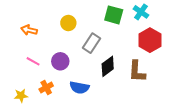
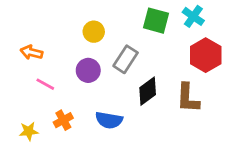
orange arrow: (29, 30) -> (32, 52), moved
purple circle: (60, 61) -> (88, 70), moved

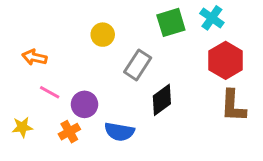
green square: (156, 21) -> (171, 22), turned -32
purple circle: (88, 70) -> (84, 104), moved
brown L-shape: (188, 98) -> (233, 106), moved
yellow star: (29, 131) -> (22, 127), moved

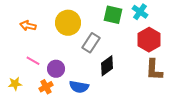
green square: (171, 22) -> (113, 15), turned 30
yellow circle: (103, 35) -> (68, 23), size x1.6
orange arrow: (34, 57) -> (28, 26), moved

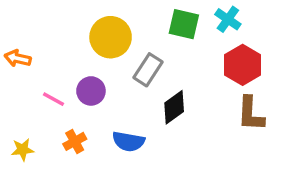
orange arrow: (28, 26) -> (18, 58), moved
purple circle: (56, 69) -> (91, 91), moved
yellow star: (15, 84) -> (23, 150), moved

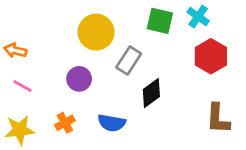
pink line: (54, 99) -> (22, 86), moved
brown L-shape: (251, 114) -> (218, 119), moved
yellow star: (23, 150) -> (20, 130), size x1.5

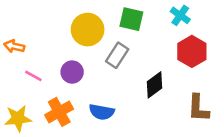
green square: (160, 21) -> (131, 19), moved
pink line: (22, 86) -> (33, 76), moved
black diamond: (151, 93) -> (154, 85), moved
orange cross: (65, 123) -> (59, 112), size x1.5

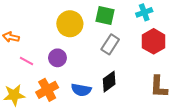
cyan cross: (180, 15) -> (144, 12), turned 35
gray rectangle: (117, 55) -> (110, 44), moved
black diamond: (154, 85) -> (109, 82), moved

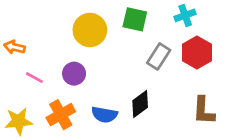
gray rectangle: (110, 44) -> (159, 56), moved

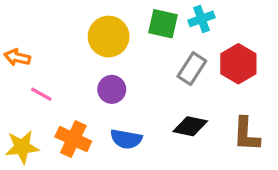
cyan cross: (185, 15) -> (201, 19), moved
purple circle: (74, 74) -> (112, 89), moved
black diamond: (140, 104) -> (190, 126), moved, turned 48
orange cross: (61, 115) -> (73, 139), turned -36

